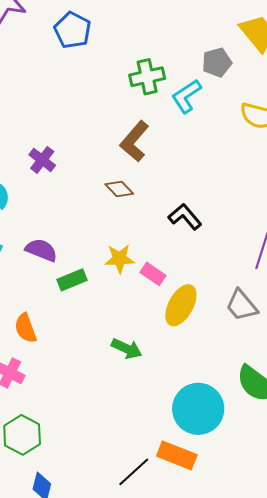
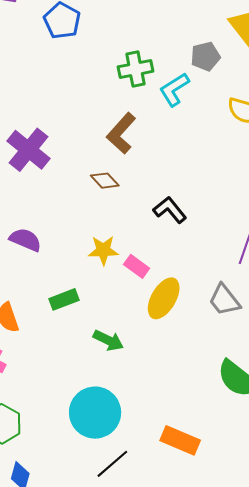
purple cross: (42, 160) -> (28, 150), size x1.6
green rectangle: (72, 280) -> (64, 299), moved
cyan circle: (198, 409) -> (95, 413), moved
orange rectangle: (177, 455) -> (180, 440), moved

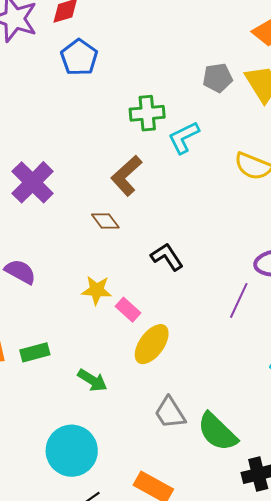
gray pentagon: (205, 56) -> (218, 78), moved
green rectangle: (64, 299) -> (35, 352), moved
gray trapezoid: (224, 300) -> (170, 413), moved

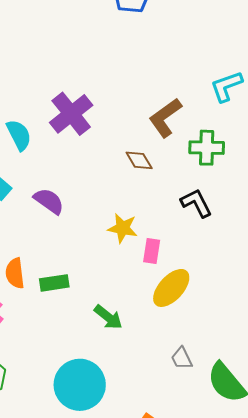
green cross: (147, 113) -> (207, 148), moved
pink rectangle: (128, 310) -> (152, 251), turned 50
gray trapezoid: (170, 413) -> (182, 358), size x0.7

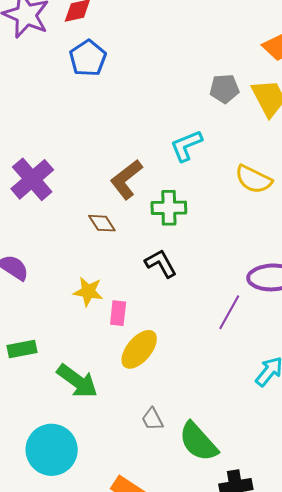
green arrow: (108, 317) -> (77, 381), size x1.4

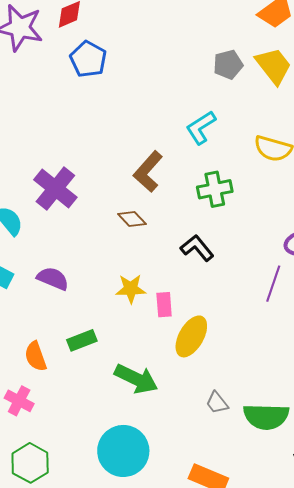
green cross: (169, 208) -> (215, 189), moved
green rectangle: (22, 349) -> (82, 340), moved
green semicircle: (198, 442) -> (266, 417), turned -36

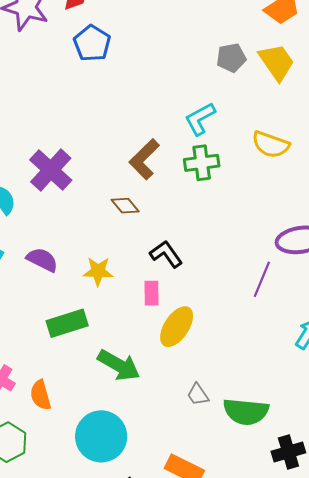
green cross: (215, 189) -> (202, 163), moved
black L-shape: (197, 248) -> (166, 254), moved
yellow star: (131, 289) -> (98, 271), moved
green rectangle: (82, 340) -> (67, 323), size x1.4
orange semicircle: (36, 356) -> (41, 395), moved

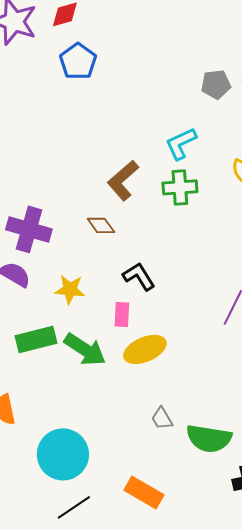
purple cross: (51, 170) -> (29, 229), moved, turned -30
yellow ellipse: (177, 327) -> (145, 349), turned 30
green arrow: (119, 365) -> (85, 349), moved

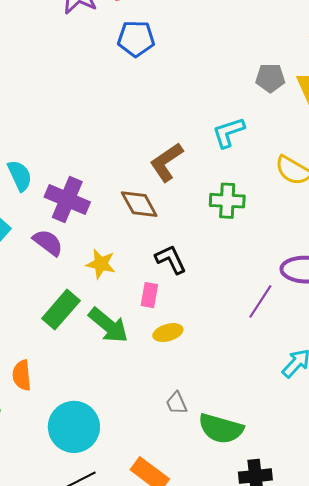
blue pentagon: (78, 61) -> (136, 39), turned 30
green cross: (180, 187) -> (227, 201), moved
brown diamond: (101, 225) -> (139, 204), size x1.4
green rectangle: (36, 339) -> (61, 310), turned -42
yellow ellipse: (145, 349) -> (168, 333), size x0.7

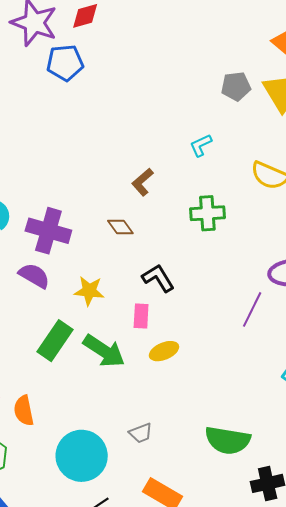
blue pentagon: (136, 39) -> (65, 63), moved
cyan L-shape: (228, 132) -> (201, 145), size x0.7
brown L-shape: (166, 162) -> (143, 182), size x0.7
brown diamond: (139, 204) -> (120, 227), size x0.7
gray trapezoid: (177, 403) -> (141, 433), moved, turned -80

